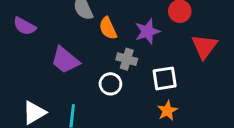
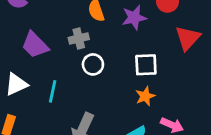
gray cross: (127, 59) -> (79, 38), moved, turned -36
purple trapezoid: (65, 60) -> (35, 45), moved

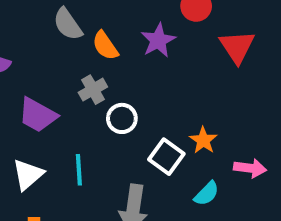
white square: (146, 65) -> (166, 157), moved, turned -35

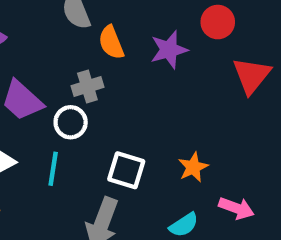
white circle: (122, 118) -> (71, 122), moved
white square: (166, 157) -> (126, 170), moved, turned -32

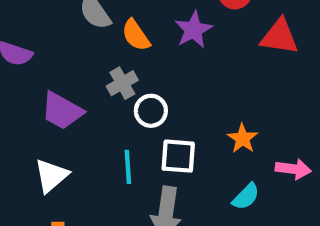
red triangle: (252, 75) -> (279, 37), turned -48
white circle: (71, 122) -> (151, 111), moved
cyan line: (53, 169) -> (128, 167), moved

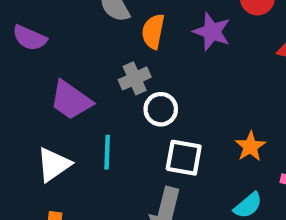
purple star: (194, 30) -> (212, 32), turned -30
orange semicircle: (136, 35) -> (153, 31), turned 40
cyan line: (128, 167) -> (107, 152), moved

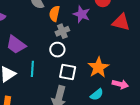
gray cross: (135, 78) -> (62, 31), moved
orange star: (250, 146) -> (98, 67), size x1.5

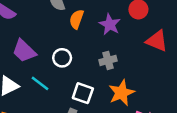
gray cross: (62, 31) -> (108, 60), moved
white circle: (57, 50) -> (62, 58), moved
cyan line: (32, 69) -> (40, 83), turned -63

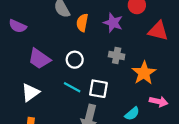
gray cross: (108, 60) -> (117, 56), turned 35
cyan line: (40, 83) -> (72, 87), moved
orange star: (121, 93) -> (144, 73), moved

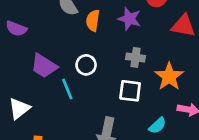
cyan line: (72, 87) -> (67, 89), moved, turned 42
white square: (98, 89) -> (130, 91), moved
white triangle: (30, 92) -> (19, 108), moved

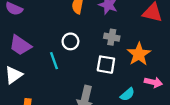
purple trapezoid: (44, 66) -> (20, 45), moved

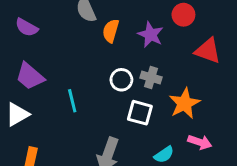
white circle: (70, 41) -> (121, 80), moved

